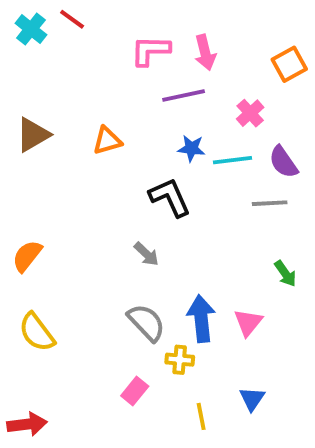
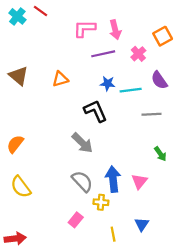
pink cross: (250, 113) -> (138, 54), moved
brown triangle: (33, 135) -> (18, 76), turned -50
purple semicircle: (283, 162) -> (159, 80), moved
gray arrow: (146, 254) -> (82, 143), size x1.5

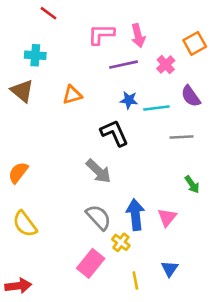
cyan cross: (17, 16) -> (35, 55), moved, turned -35
yellow cross: (101, 202) -> (121, 242), turned 32
pink rectangle: (76, 220) -> (91, 263), size x1.5

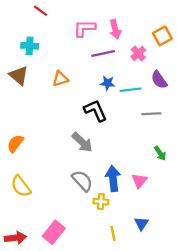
yellow cross: (121, 242) -> (101, 202), turned -32
pink rectangle: (91, 263) -> (54, 232), moved

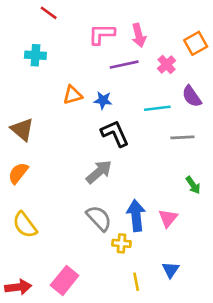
brown triangle: (19, 75) -> (22, 129), moved
blue star: (108, 83) -> (103, 100), moved
gray arrow: (82, 142) -> (99, 172), turned -85

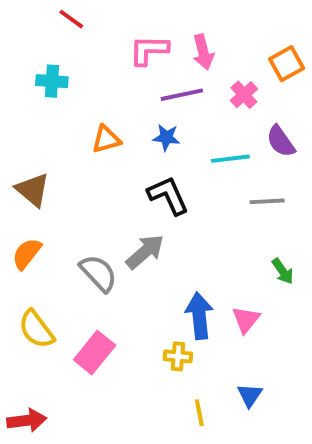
blue star: (103, 100) -> (166, 137), moved
gray semicircle: (99, 218) -> (98, 273), moved
pink rectangle: (65, 280) -> (95, 353), moved

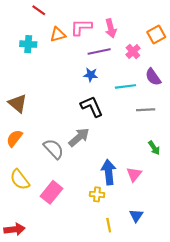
orange triangle: (106, 139) -> (58, 35), moved

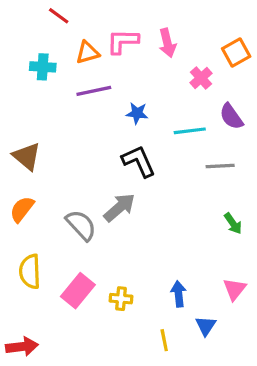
purple line: (99, 52) -> (94, 91), moved
blue arrow: (109, 172) -> (179, 294), moved, size x0.7
pink triangle: (134, 174) -> (235, 289), moved
yellow semicircle: (20, 180) -> (30, 271), turned 35
yellow cross: (97, 194) -> (121, 299), moved

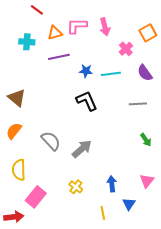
cyan line: (190, 131) -> (111, 74), moved
gray arrow: (119, 208) -> (82, 149), moved
pink rectangle: (78, 291) -> (36, 197), moved
yellow cross: (121, 299) -> (76, 187), turned 32

